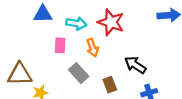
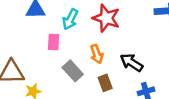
cyan arrow: (76, 23) -> (70, 19), turned 108
orange arrow: (92, 48) -> (97, 54), moved

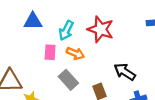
orange arrow: (97, 54) -> (75, 53), moved, turned -48

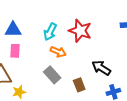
blue triangle: (33, 21) -> (13, 30), moved
pink rectangle: (50, 52) -> (15, 51), moved

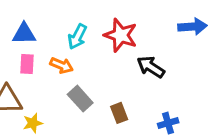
orange arrow: (58, 52) -> (62, 65), moved
black arrow: (101, 68) -> (151, 67), moved

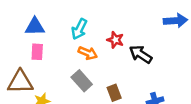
red star: (121, 35) -> (115, 40), moved, size x0.6
orange arrow: (62, 65) -> (88, 53), moved

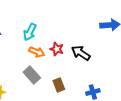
red star: (115, 40) -> (57, 49), moved

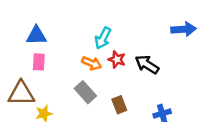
cyan arrow: (30, 32) -> (103, 38), moved

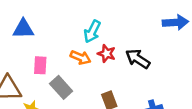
pink rectangle: (39, 62) -> (40, 65), moved
gray rectangle: (85, 92) -> (61, 87), moved

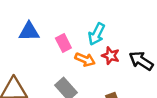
pink rectangle: (40, 65) -> (63, 43), moved, turned -30

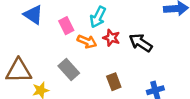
blue triangle: (29, 32) -> (33, 15), turned 35

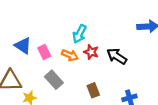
blue triangle: (33, 15) -> (23, 46), moved
pink rectangle: (66, 26) -> (44, 52), moved

